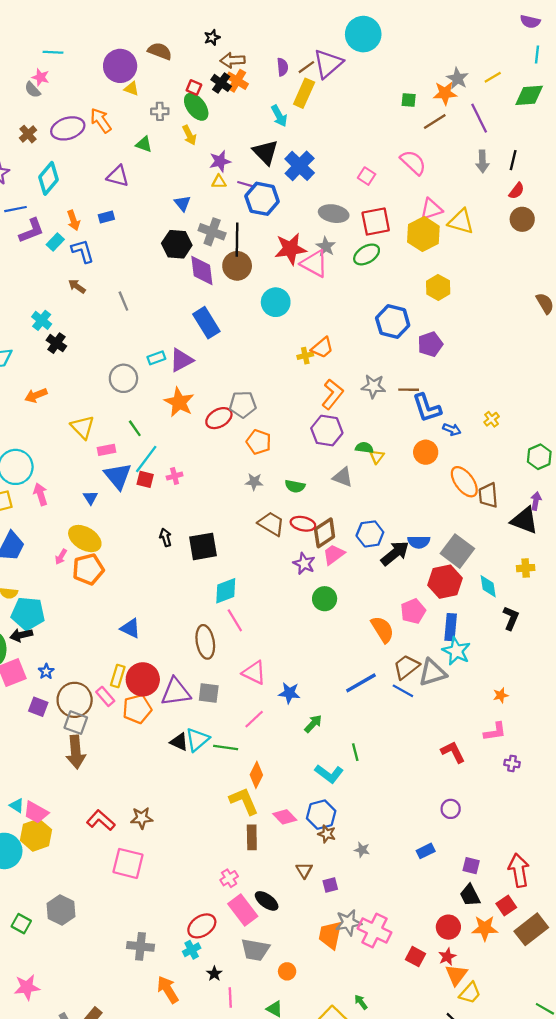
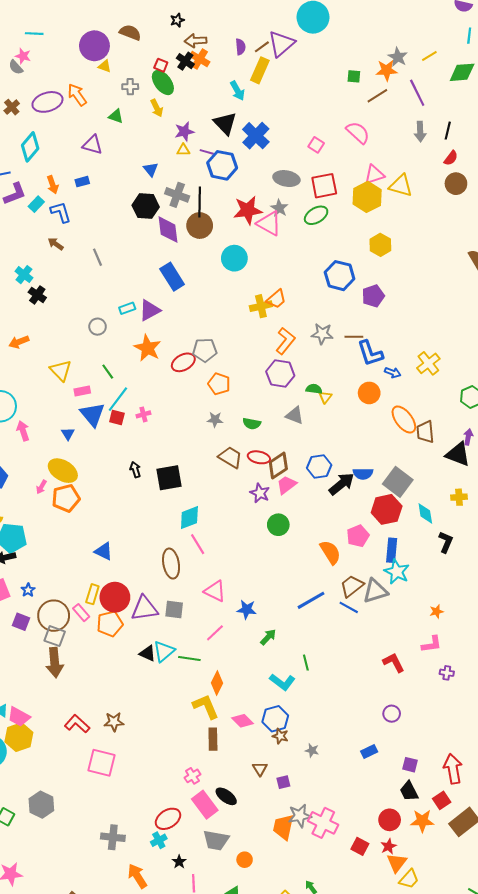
yellow cross: (305, 356) -> (261, 306), size x1.5
gray circle: (123, 378) -> (98, 327), size x0.7
yellow cross: (492, 419) -> (428, 363), size x1.6

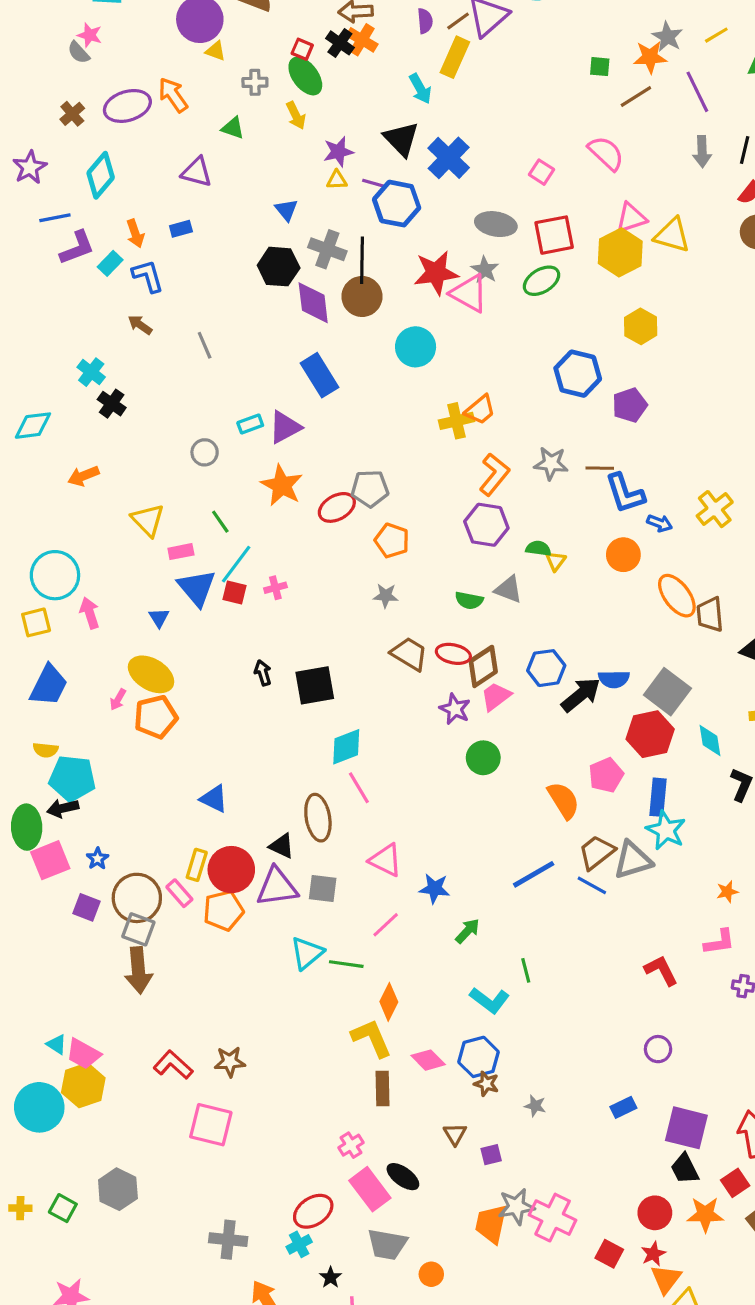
green semicircle: (252, 424) -> (469, 600), moved
black triangle: (148, 653) -> (282, 846), moved
purple square: (410, 765) -> (686, 1128), size x1.8

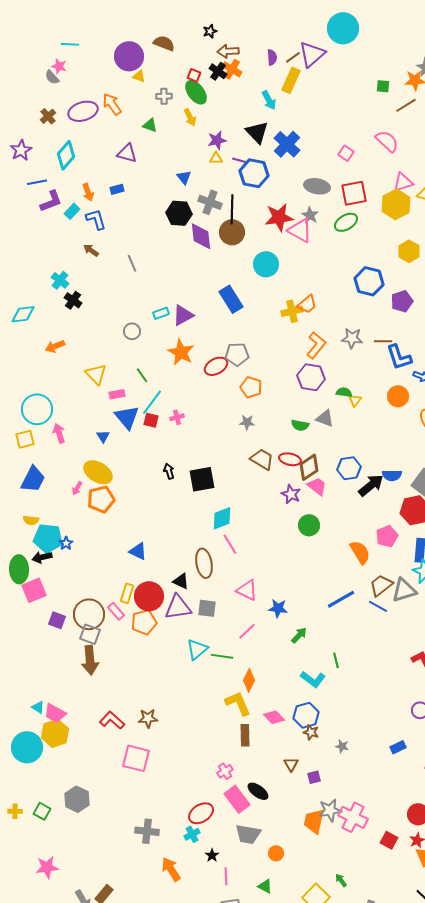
blue rectangle: (319, 375) -> (231, 299), moved
pink trapezoid: (496, 696) -> (317, 486), turned 75
blue star: (97, 859) -> (66, 543), moved

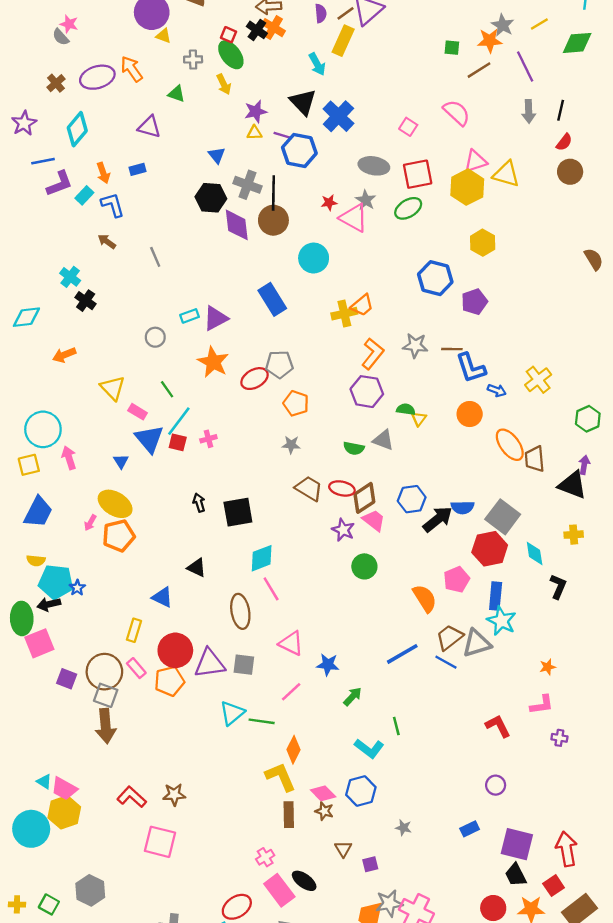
red star: (279, 217) -> (329, 202), size x0.5
pink rectangle: (117, 394) -> (138, 412), turned 42
black triangle: (181, 581) -> (197, 568), moved
yellow rectangle: (127, 593) -> (134, 630), moved
brown star: (311, 732) -> (324, 811), moved

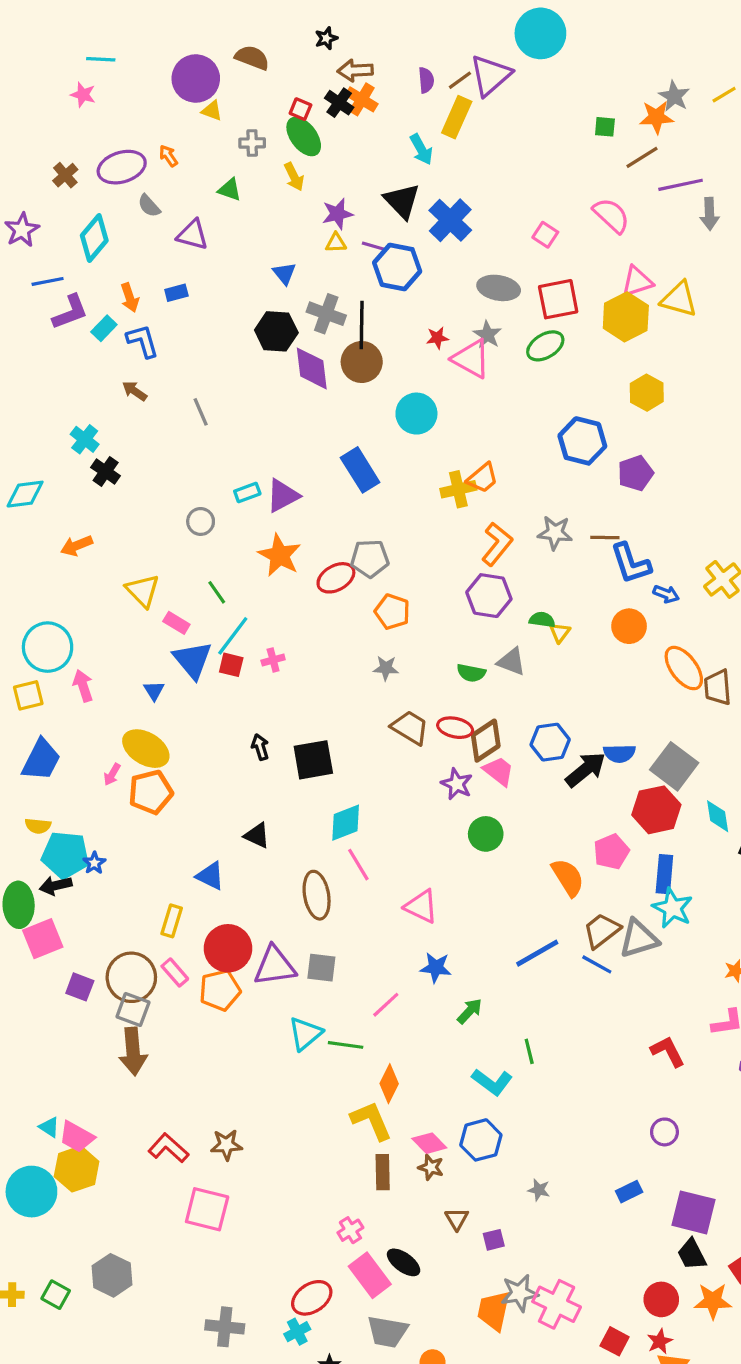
gray semicircle: (61, 37) -> (149, 206), moved
purple line: (525, 67) -> (681, 185), moved, turned -76
orange arrow: (132, 69) -> (168, 156), size x0.6
pink triangle: (291, 643) -> (421, 906), moved

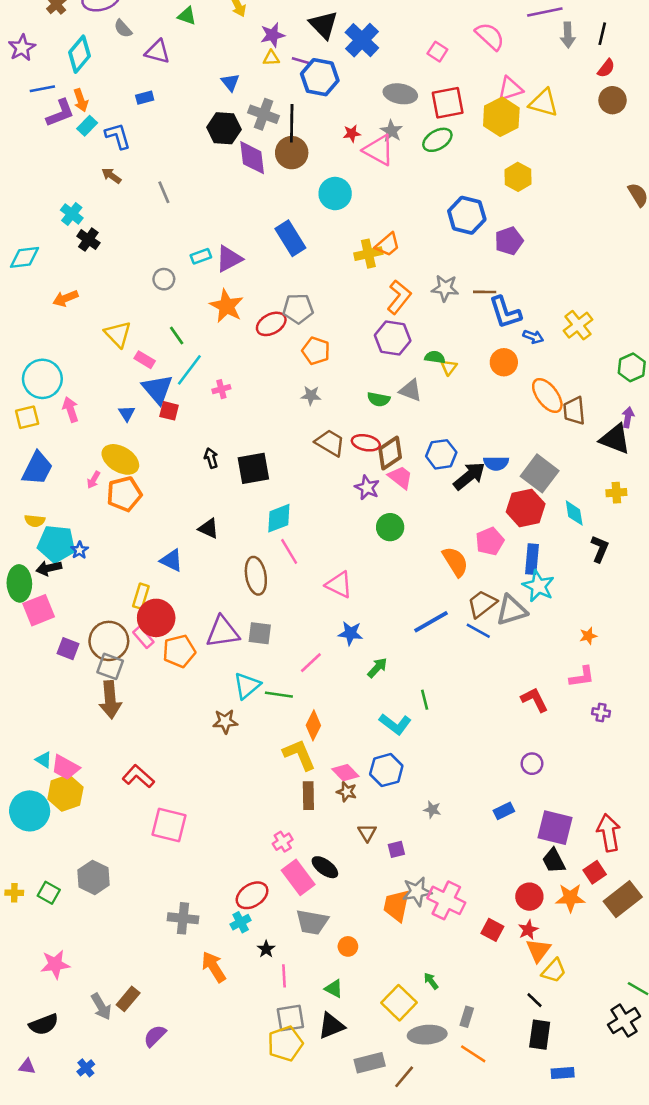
orange arrow: (130, 298) -> (81, 100), moved
red square: (231, 665) -> (169, 411), moved
red circle: (228, 948) -> (156, 618), moved
brown star: (226, 1145) -> (225, 721), moved

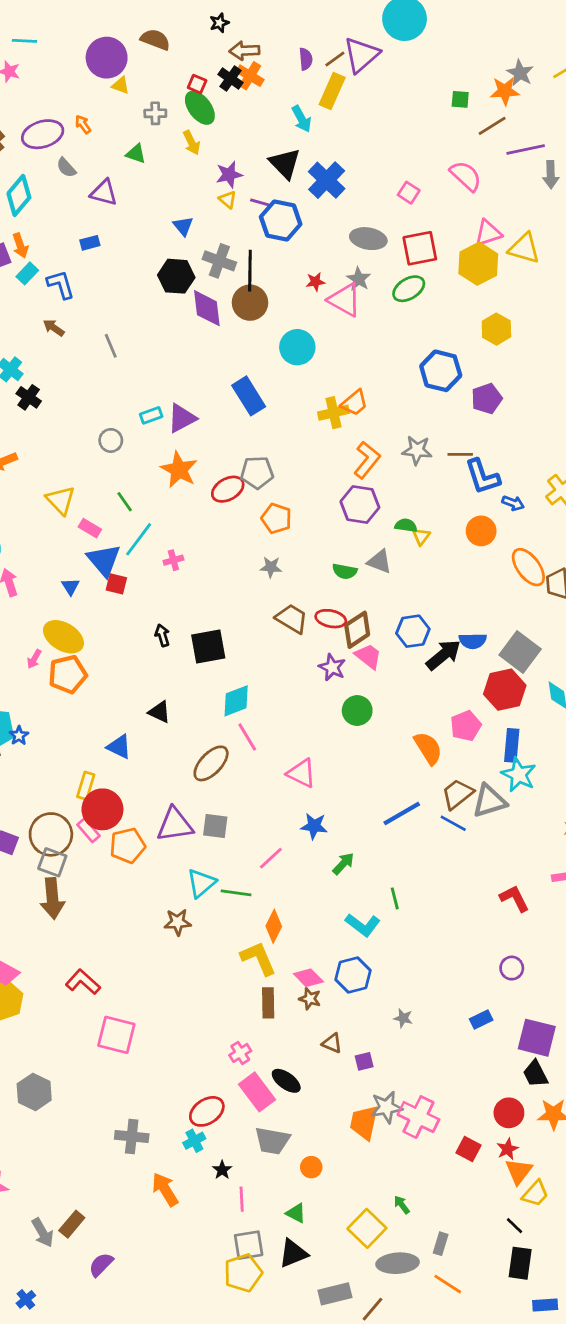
yellow triangle: (271, 58) -> (228, 200), turned 42
brown ellipse: (256, 576) -> (211, 763), turned 54
brown triangle: (367, 833) -> (332, 1043), turned -36

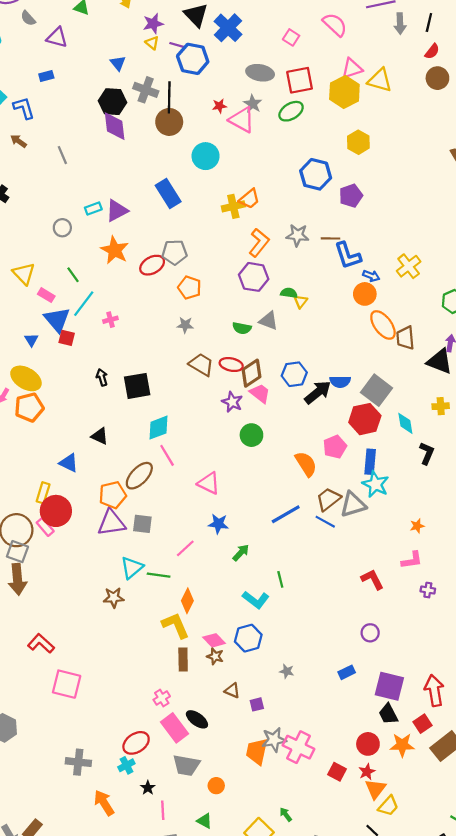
purple diamond: (207, 308) -> (115, 126), moved
orange circle: (481, 531) -> (365, 294), moved
orange pentagon: (127, 846) -> (113, 495), moved

